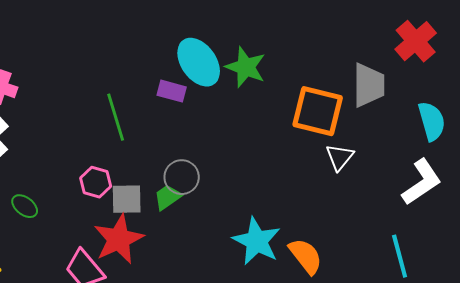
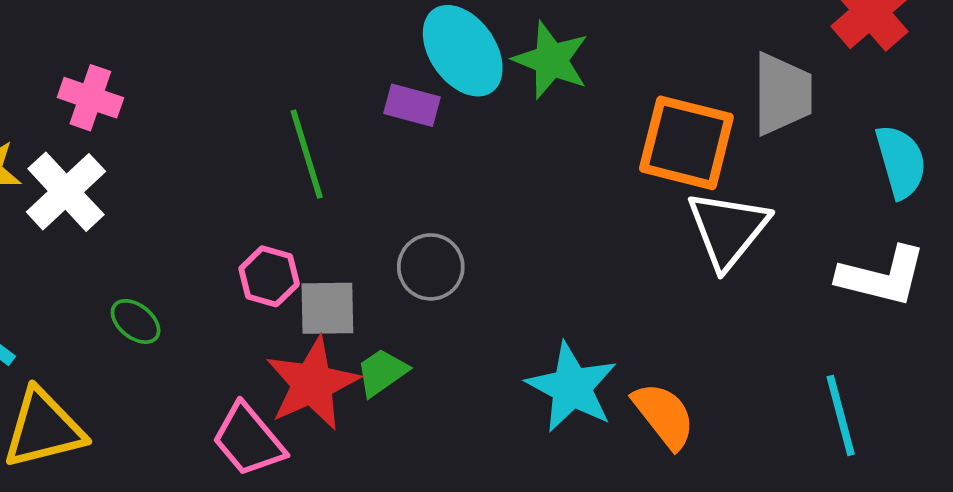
white triangle: (340, 157) -> (728, 229), size x1.6
white L-shape: (422, 182) -> (882, 276), turned 48
green trapezoid: (168, 197) -> (382, 372), moved

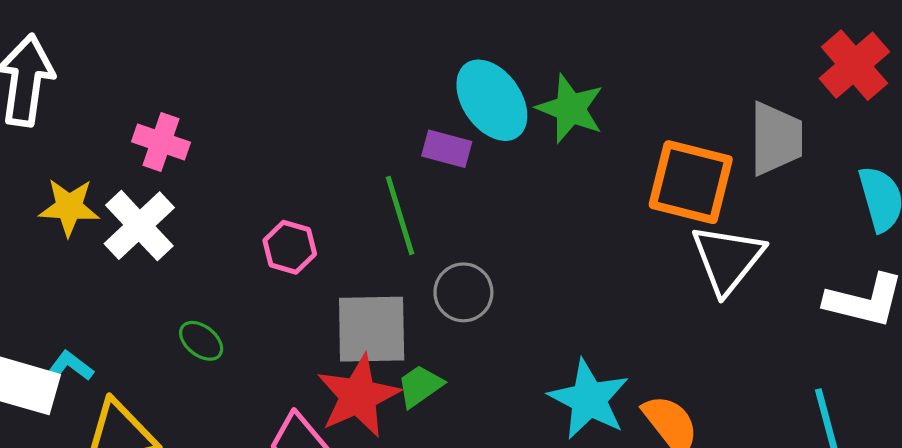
green line: (307, 154) -> (400, 216), moved
pink hexagon: (269, 276) -> (290, 247), moved
gray square: (327, 308) -> (372, 329), size x1.4

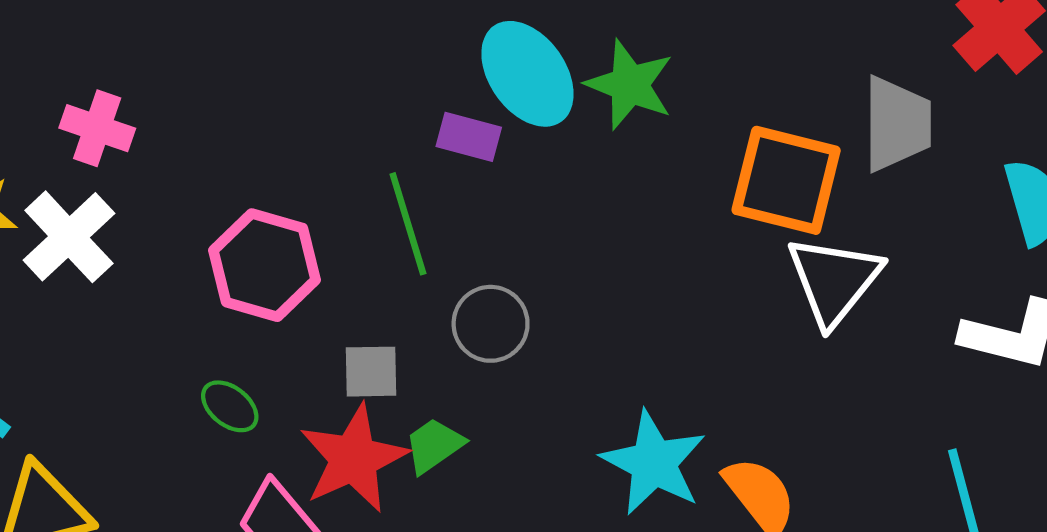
pink hexagon: (290, 247) -> (264, 265), size x1.6
gray square: (372, 329) -> (371, 372), size x0.6
green ellipse: (201, 341) -> (230, 406), moved

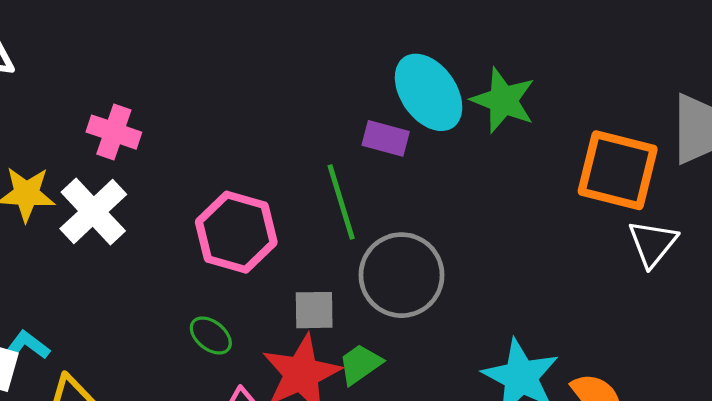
white triangle: (834, 280) -> (653, 243), size x0.7
gray circle: (491, 324) -> (402, 275), size x1.5

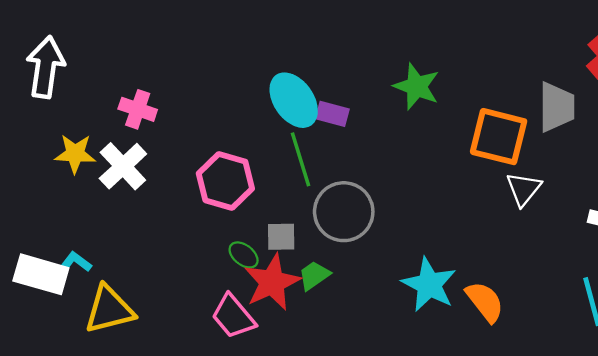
cyan ellipse: (429, 92) -> (294, 100), moved
green ellipse: (211, 335) -> (244, 255), moved

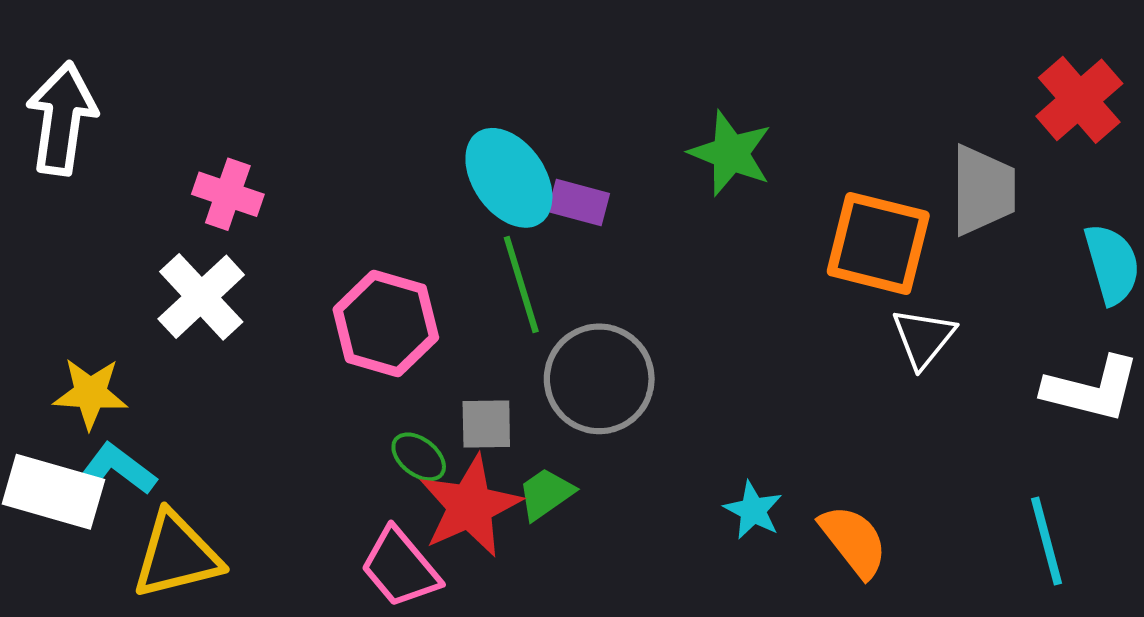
yellow star: (75, 154) -> (90, 393), moved
cyan L-shape: (76, 262) -> (117, 469), size x1.4
cyan star: (429, 285) -> (753, 510), size x0.6

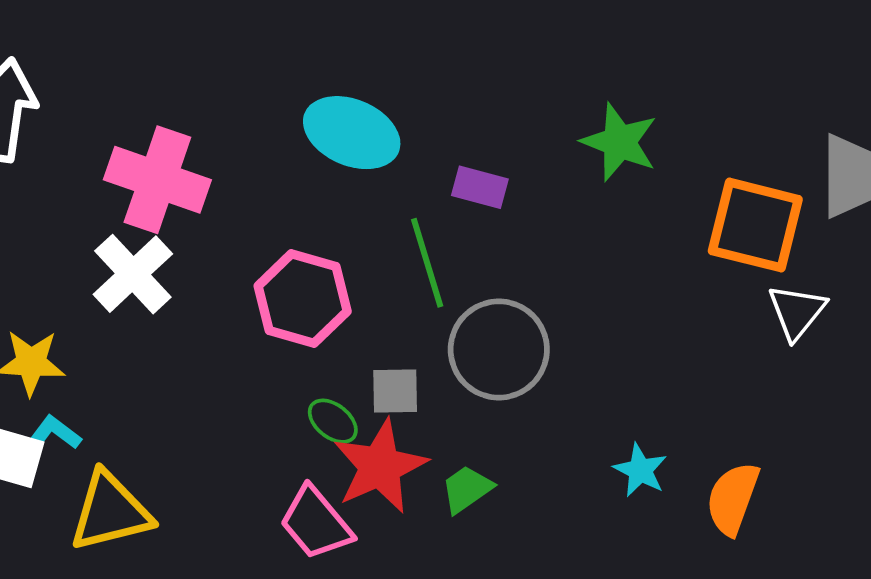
cyan ellipse: (509, 178) -> (352, 133), moved, turned -32
pink cross: (228, 194) -> (157, 180), size x1.6
cyan L-shape: (117, 469) -> (56, 432), size x0.7
green trapezoid: (546, 494) -> (467, 489), moved
orange semicircle: (854, 541) -> (733, 498), turned -122

